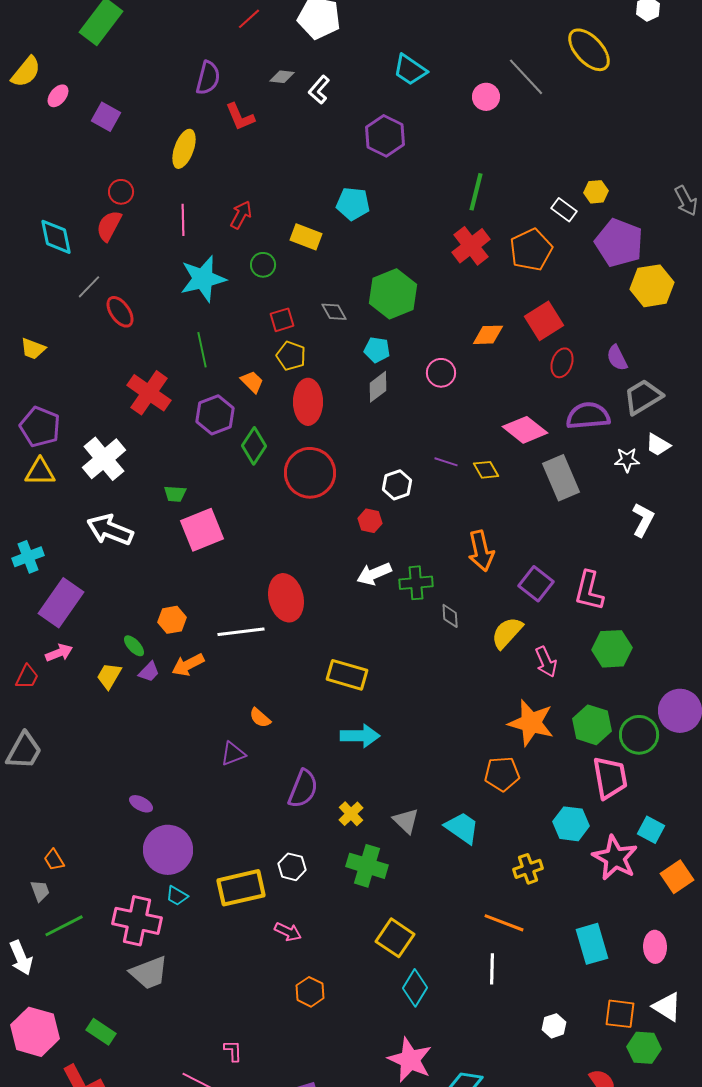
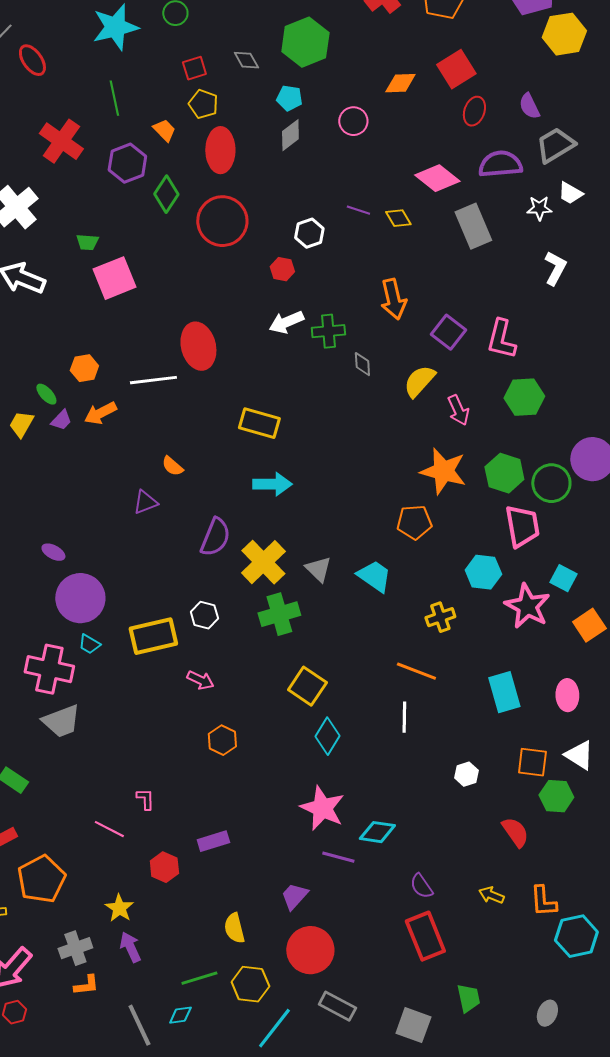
yellow cross: (351, 814) -> (263, 562), size x1.8
green cross: (367, 866) -> (279, 614), turned -33

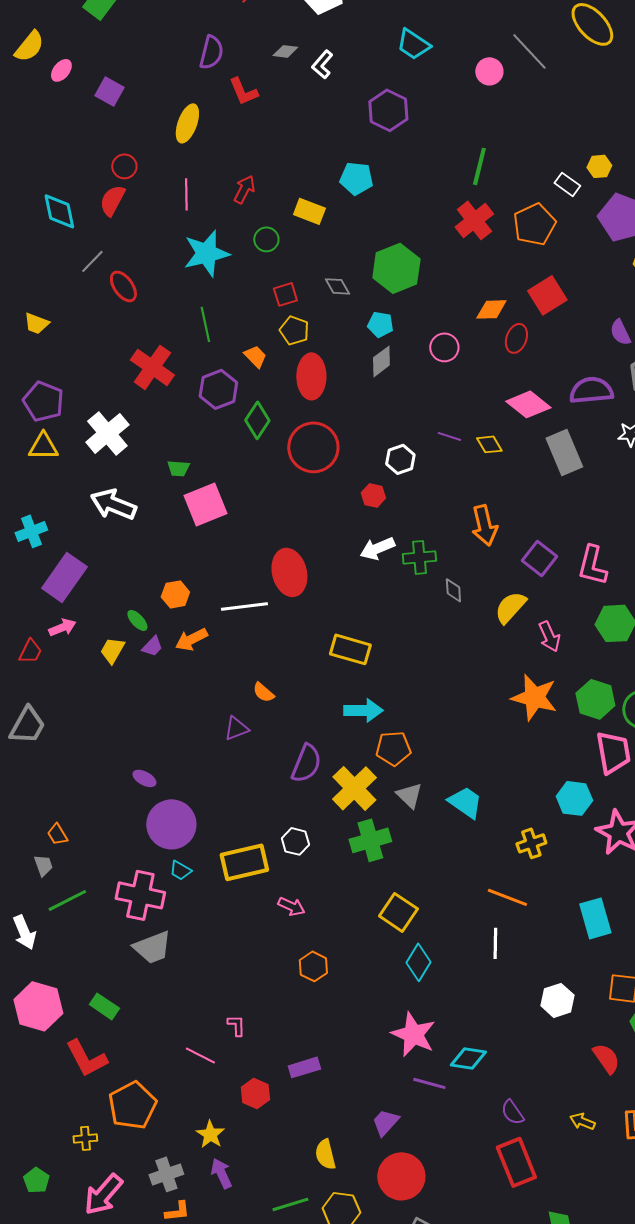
red ellipse: (474, 111) -> (516, 338), moved
orange pentagon: (414, 522) -> (393, 748), moved
white hexagon: (466, 774) -> (557, 1000), size x1.4

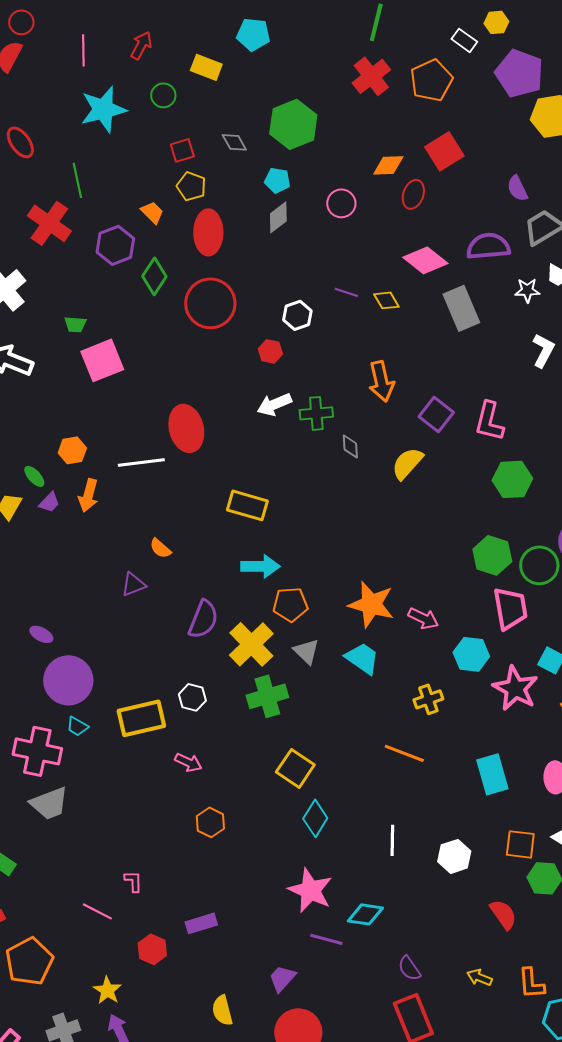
green line: (205, 324) -> (77, 180), moved
pink arrow: (549, 636) -> (423, 618), moved, turned -40
orange arrow: (191, 639) -> (88, 495), turned -48
orange star: (534, 697) -> (371, 604), moved
white line: (495, 943) -> (392, 840), moved

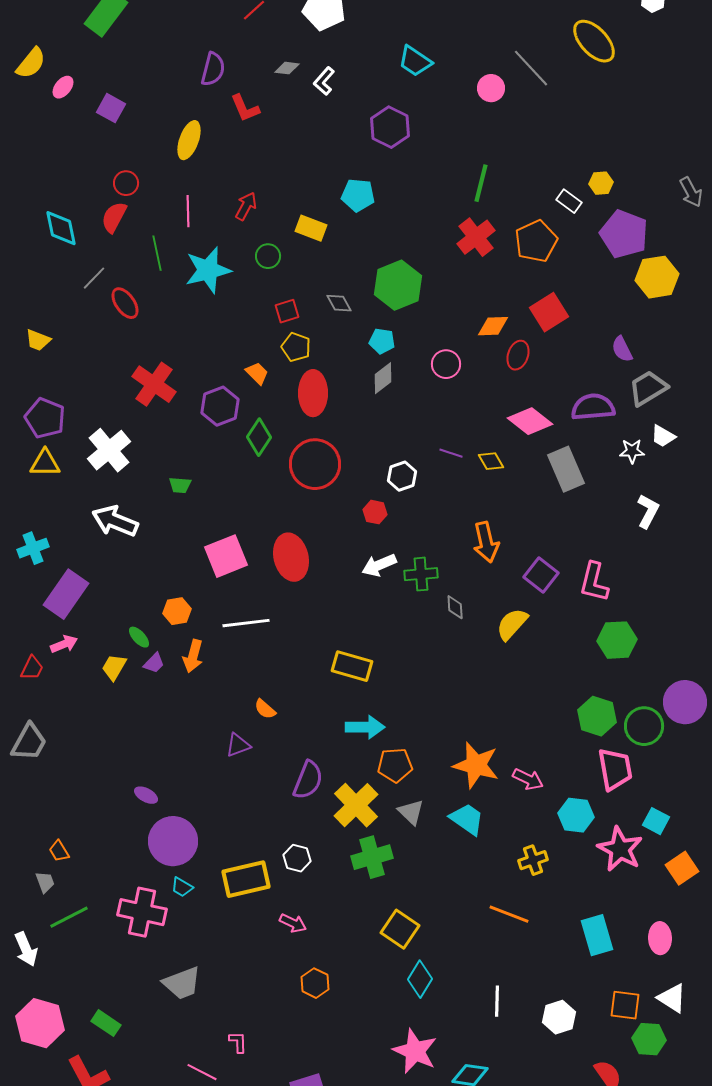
green line: (77, 180) -> (157, 253), moved
pink square: (102, 360) -> (226, 556), moved
red ellipse: (186, 428) -> (291, 557), moved
gray trapezoid: (49, 803) -> (182, 983), moved

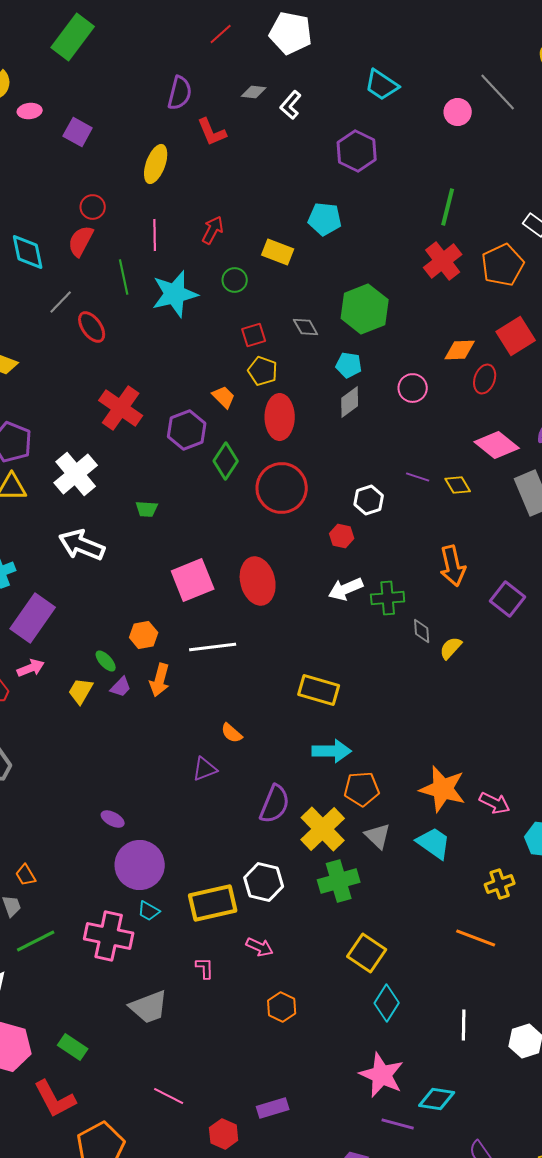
pink ellipse: (63, 87) -> (30, 111), turned 45
yellow semicircle: (512, 624) -> (451, 648), moved, size x0.7
white hexagon: (297, 858) -> (264, 882), size x1.4
pink L-shape: (238, 1042) -> (205, 968), moved

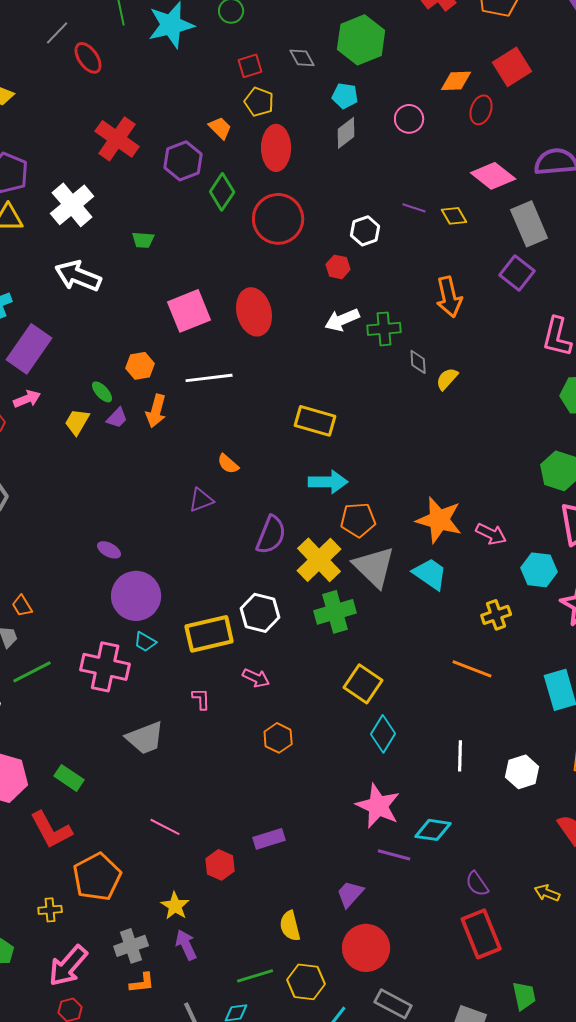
purple square: (508, 599) -> (517, 273), moved
gray triangle: (378, 836) -> (374, 567), size x1.6

